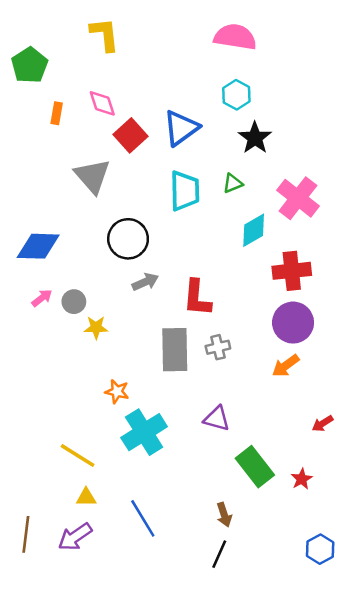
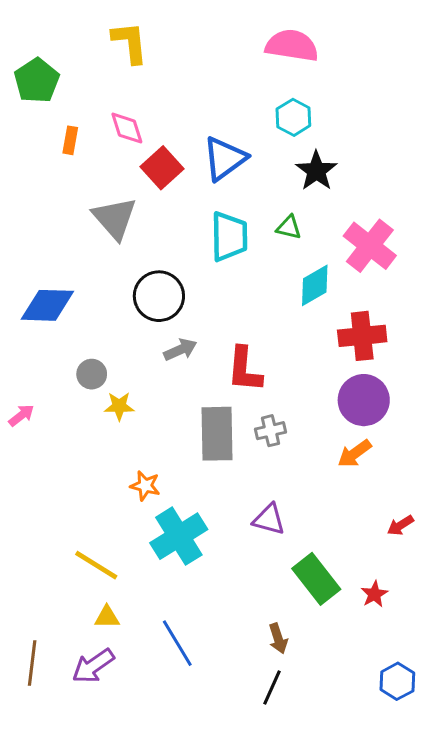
green triangle: (233, 183) -> (289, 227), turned 35
pink arrow: (42, 298) -> (21, 415), moved

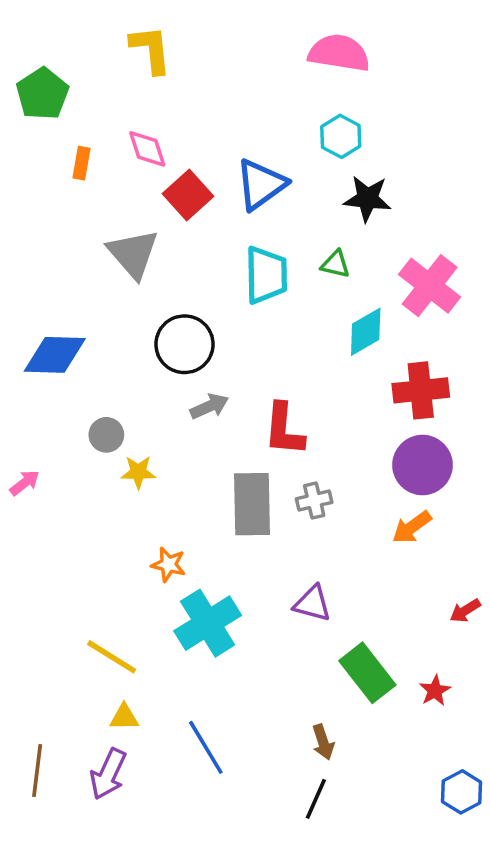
black star: (316, 171) -> (367, 199), turned -30
purple arrow: (93, 666) -> (108, 774), turned -30

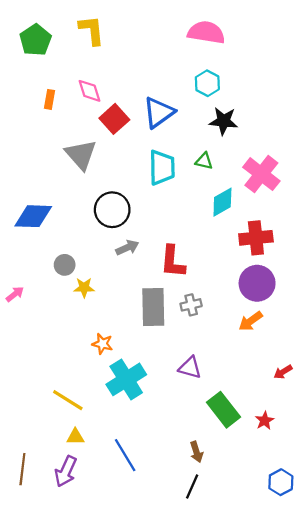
green pentagon: (42, 94) -> (35, 40), moved

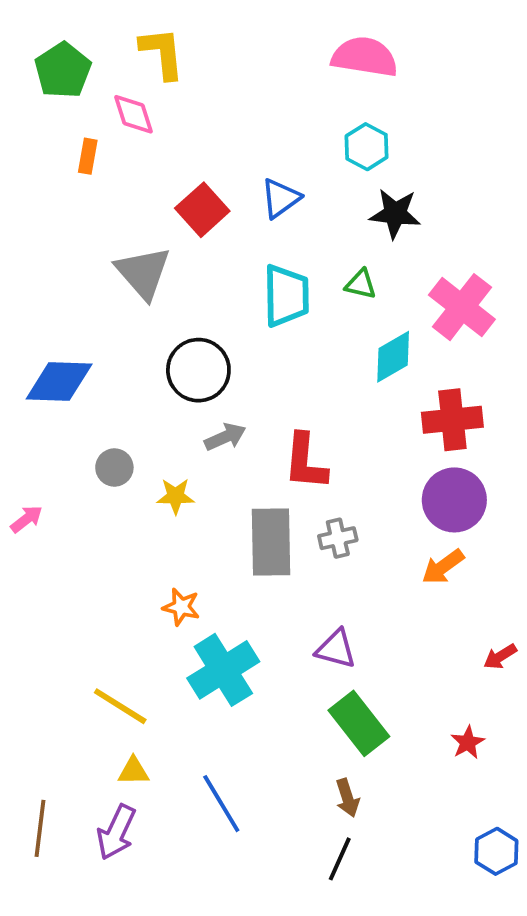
pink diamond: (89, 91) -> (134, 114), moved
orange rectangle: (49, 99) -> (88, 156), moved
blue triangle: (159, 112) -> (281, 198), size x0.7
yellow star: (84, 288) -> (176, 496), moved
green rectangle: (224, 410) -> (359, 723), moved

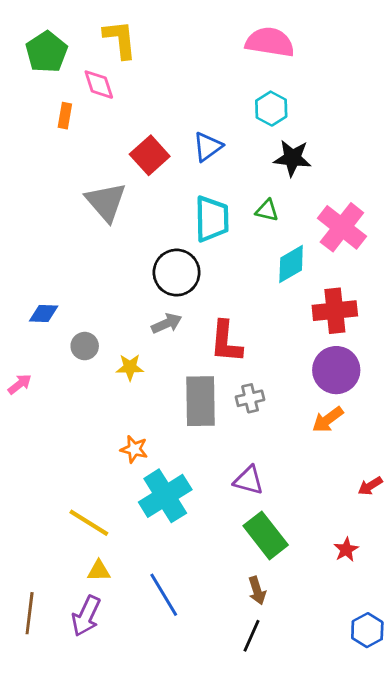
black circle: (198, 370) -> (177, 273), moved
blue diamond: (59, 382) -> (44, 314), moved, size x0.6

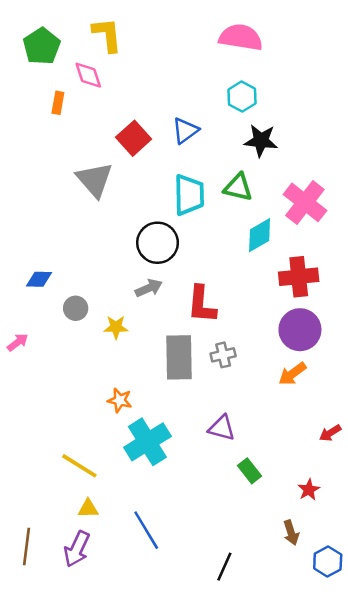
green triangle: (267, 210) -> (238, 187), size x1.4
green rectangle: (266, 535) -> (250, 471), moved, size x0.6
brown arrow: (257, 591) -> (291, 533), moved

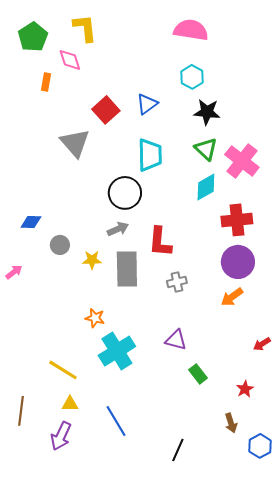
green triangle: (238, 187) -> (206, 149), moved, turned 30
gray rectangle: (179, 357) -> (127, 269), moved
brown line: (26, 546) -> (21, 411), moved

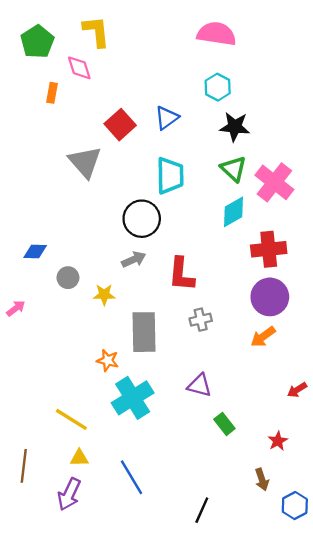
gray rectangle: (127, 269) -> (144, 332), moved

